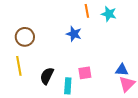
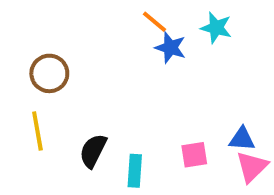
orange line: (87, 11) -> (155, 22), moved, turned -40
blue star: (74, 34) -> (170, 48), moved
pink square: (85, 73) -> (194, 155), moved

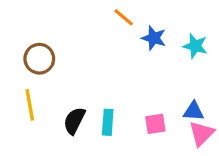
cyan star: (216, 28) -> (195, 46), moved
blue star: (170, 48) -> (154, 38), moved
cyan rectangle: (135, 171) -> (108, 122), moved

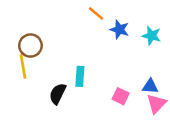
yellow line: (30, 105) -> (23, 67), moved
cyan rectangle: (108, 122) -> (80, 76), moved
pink square: (155, 124) -> (121, 96), turned 35

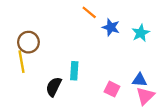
cyan star: (152, 36) -> (141, 33), turned 30

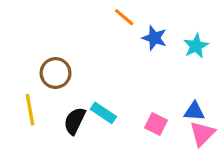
brown circle: (28, 42) -> (56, 73), moved
yellow line: (22, 62) -> (30, 110), moved
cyan rectangle: (74, 71) -> (103, 113), moved, turned -60

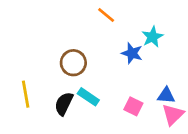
blue star: (154, 38) -> (132, 53), moved
cyan star: (196, 46) -> (152, 37), moved
brown circle: (56, 73) -> (73, 63), moved

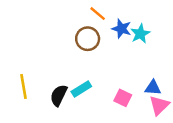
blue star: (132, 53) -> (121, 29), moved
brown circle: (73, 63) -> (88, 39), moved
cyan rectangle: (88, 97) -> (81, 89), turned -66

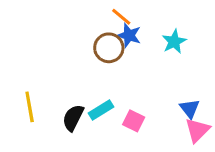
blue star: (121, 29) -> (129, 35), moved
blue triangle: (153, 88) -> (190, 108), turned 48
pink square: (123, 98) -> (134, 121), moved

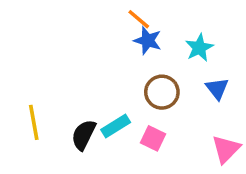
brown circle: (109, 48) -> (162, 92), moved
blue triangle: (190, 108) -> (217, 89), moved

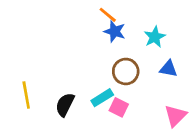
blue triangle: (217, 89) -> (169, 69), turned -42
cyan rectangle: (116, 126) -> (102, 98), moved

